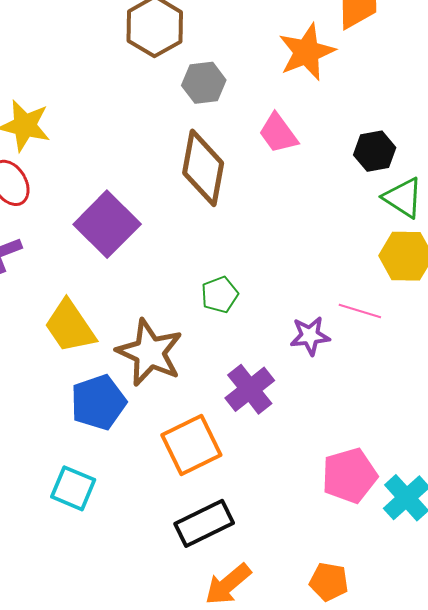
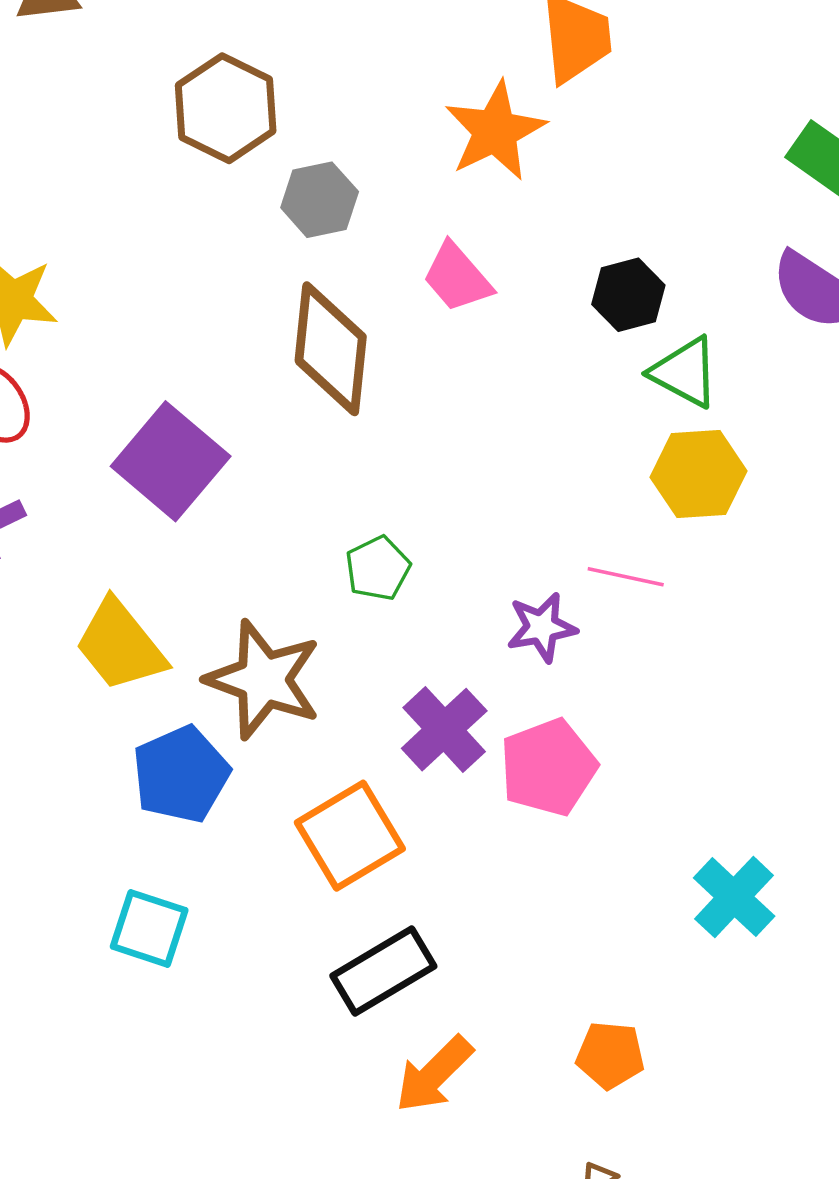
pink pentagon: (349, 476) -> (548, 767), moved

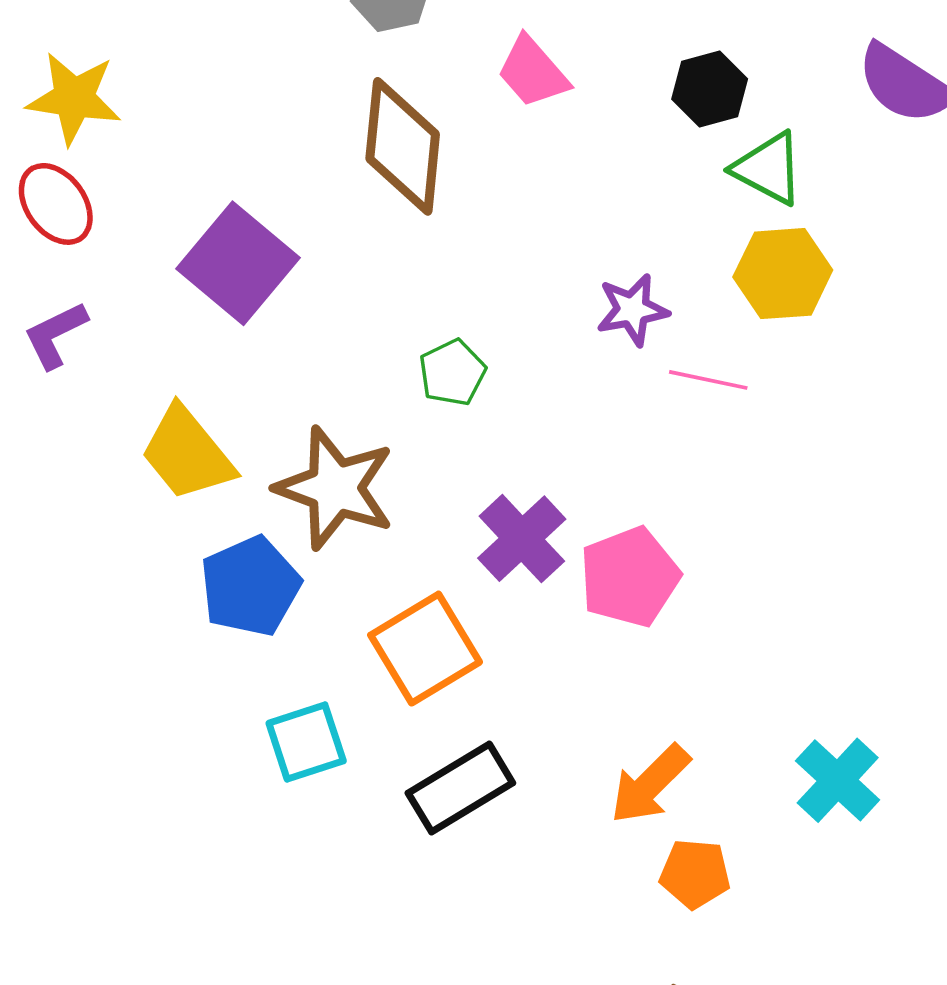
purple star: (542, 627) -> (632, 310), moved
cyan cross: (734, 897) -> (838, 780), moved
cyan square: (149, 928) -> (306, 742), moved, turned -36
orange arrow: (434, 1074) -> (650, 784), moved

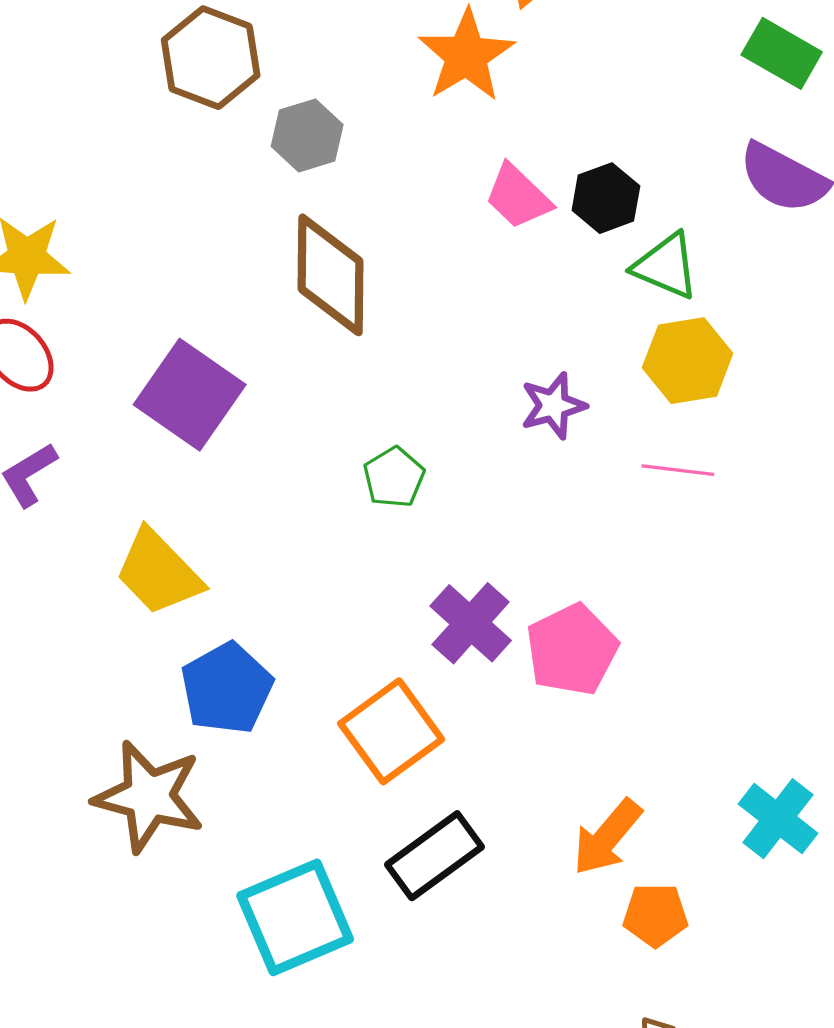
pink trapezoid: (533, 72) -> (518, 197), moved
pink line: (708, 380) -> (678, 470), moved
brown star: (335, 488) -> (149, 796), moved
cyan square: (306, 742) -> (295, 917), moved, size x1.5

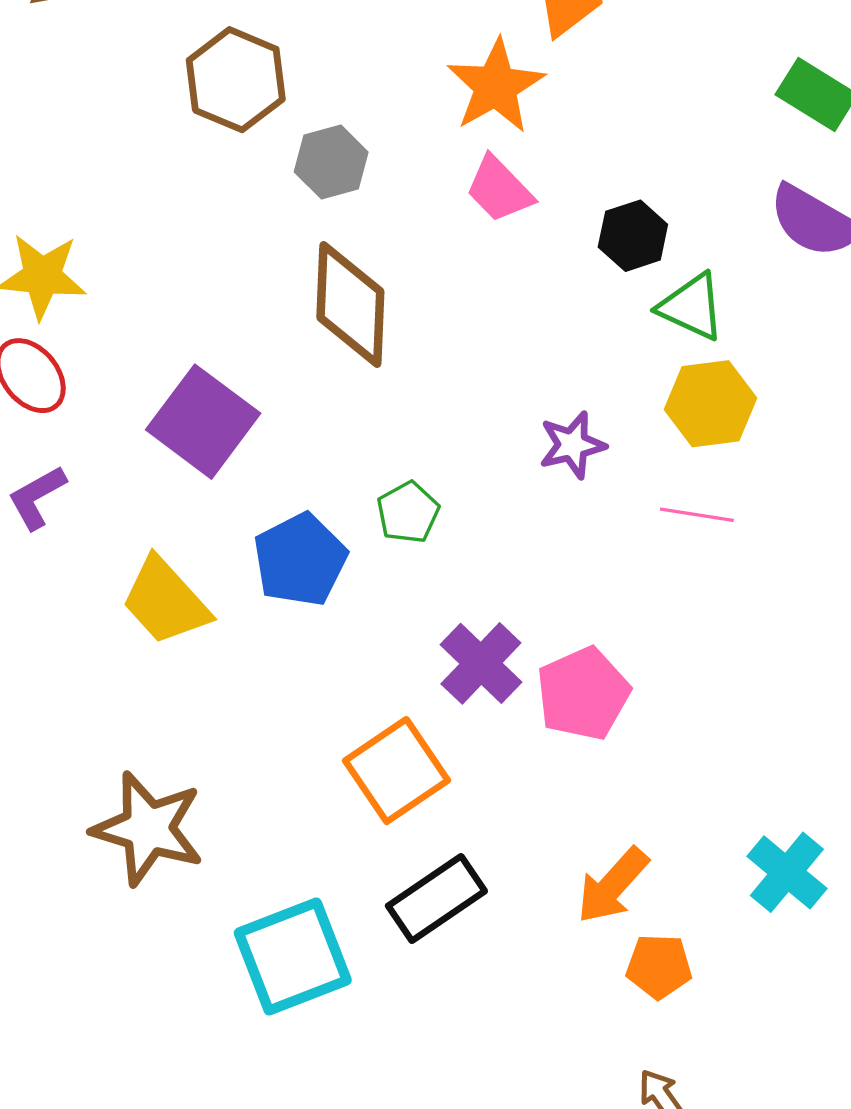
pink trapezoid: (518, 197) -> (499, 189), moved
blue pentagon: (227, 688) -> (300, 560), moved

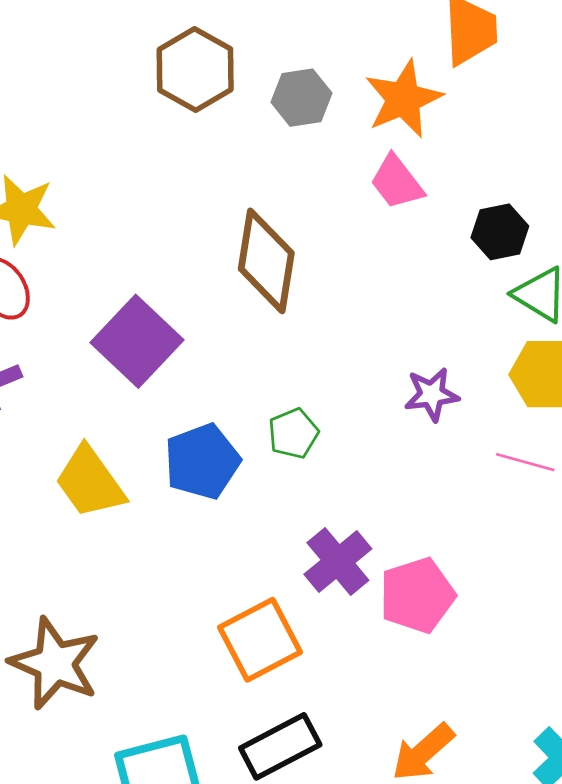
gray hexagon: (331, 162) -> (301, 98), moved

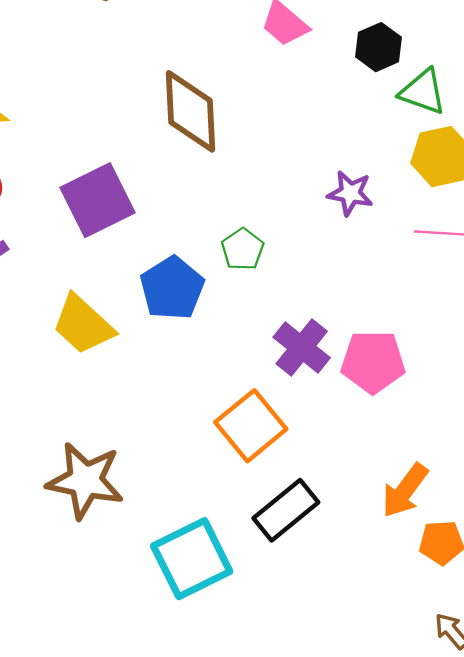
purple square: (137, 341) -> (98, 200), turned 32
purple star: (432, 394) -> (350, 193), turned 30
pink pentagon: (417, 595) -> (373, 362), turned 30

